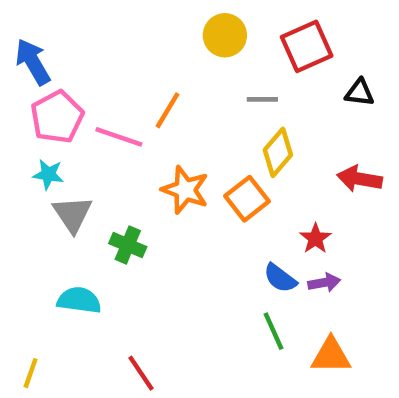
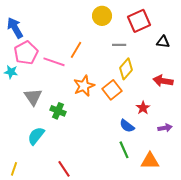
cyan star: (48, 174) -> (11, 72), moved
orange star: (185, 190) -> (84, 86), turned 30
purple arrow: (324, 283) -> (165, 128), moved
cyan semicircle: (79, 300) -> (36, 136), turned -60

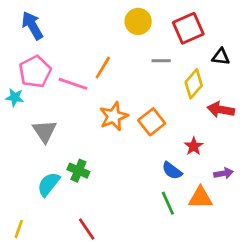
blue arrow: (15, 28) -> (32, 26), moved
yellow diamond: (126, 69) -> (194, 84), moved
green cross: (58, 111) -> (78, 171), moved
orange triangle: (150, 161) -> (200, 198), moved

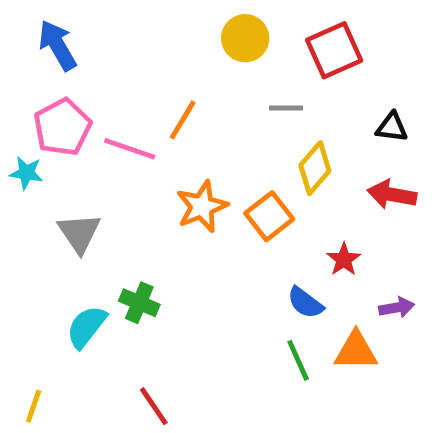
black triangle: (221, 57) -> (392, 127), moved
yellow diamond: (194, 84) -> (315, 168), moved

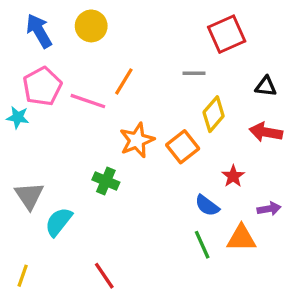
yellow circle: (245, 38) -> (91, 26), moved
gray triangle: (79, 233) -> (29, 196), moved
green cross: (139, 303) -> (106, 181), moved

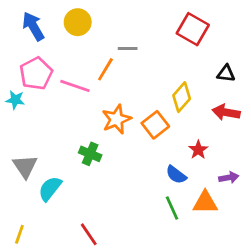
red square: (227, 34) -> (193, 29), turned -36
gray line: (194, 73) -> (128, 49), moved

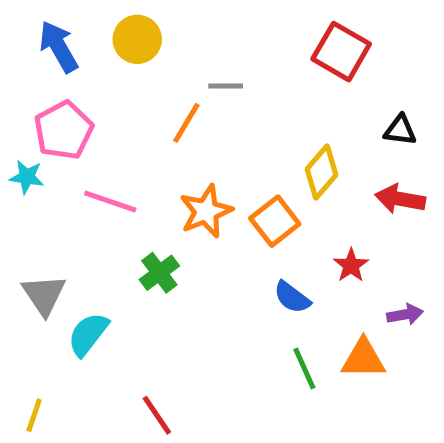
pink line: (75, 86) -> (110, 201), moved
green cross: (90, 154) -> (159, 273), turned 30
blue semicircle: (176, 175) -> (292, 297), moved

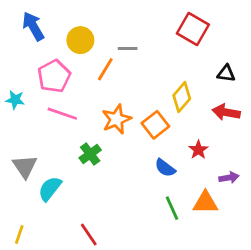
yellow circle: (137, 39) -> (80, 40), moved
pink pentagon: (64, 130) -> (54, 76), moved

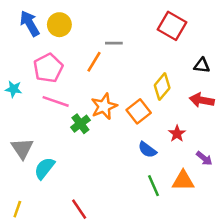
yellow circle: (80, 40) -> (59, 25), moved
green cross: (90, 154) -> (80, 124), moved
purple arrow: (229, 178) -> (204, 158), turned 49

